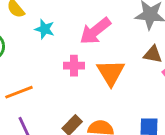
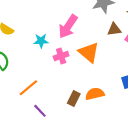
cyan star: (45, 29) -> (41, 41), moved

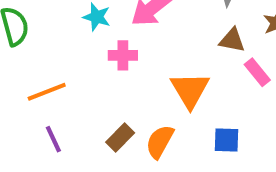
orange triangle: (89, 52) -> (190, 90), moved
orange semicircle: (95, 94) -> (160, 142), turned -66

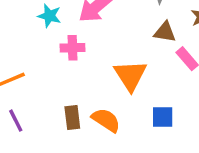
brown rectangle: (120, 137) -> (72, 117), turned -50
orange semicircle: (160, 142) -> (106, 120), turned 96

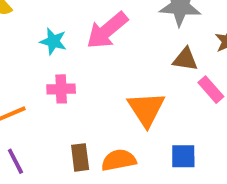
pink cross: (73, 48) -> (61, 89), moved
orange semicircle: (106, 120) -> (119, 160), turned -44

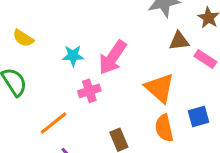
pink arrow: (107, 30) -> (113, 57), moved
orange semicircle: (119, 160) -> (164, 128), moved, turned -76

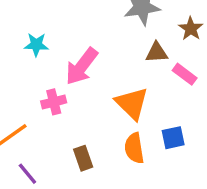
cyan star: (73, 56) -> (36, 45), moved

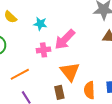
pink cross: (54, 102) -> (43, 50), moved
orange triangle: (132, 103) -> (70, 72), moved

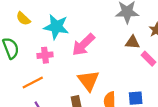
cyan star: (40, 24) -> (56, 27), size x1.6
pink cross: (43, 50) -> (45, 55), moved

